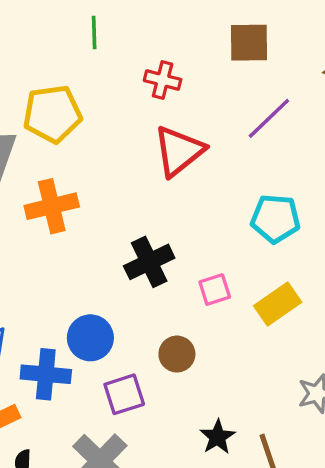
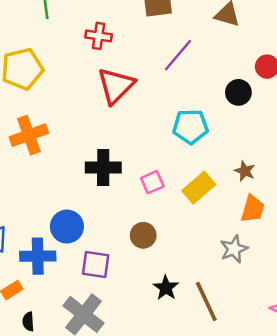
black cross: (149, 262) -> (103, 168), turned 32
brown circle: (177, 354) -> (143, 235), moved
purple square: (124, 394) -> (96, 264), turned 32

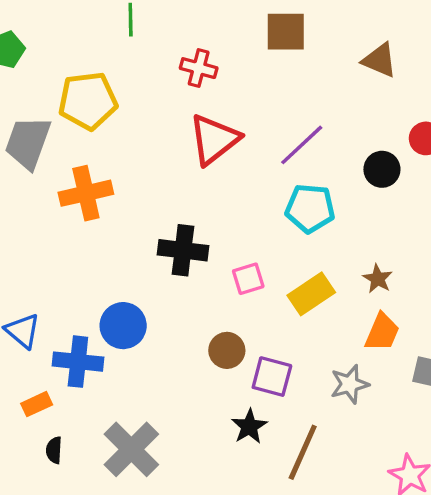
purple line: (178, 55) -> (302, 145), moved
purple square: (96, 264) -> (272, 377), moved
brown line: (206, 302) -> (303, 452), turned 42

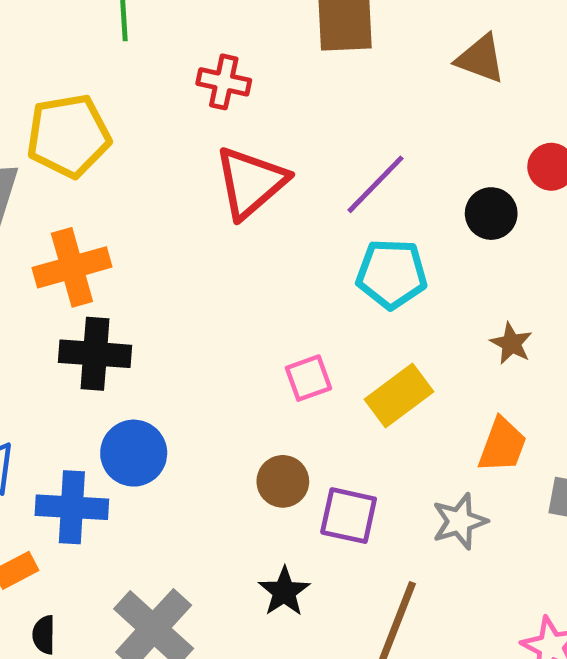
black cross: (183, 250) -> (95, 354), moved
brown star: (378, 279) -> (511, 343), moved
black star: (249, 426) -> (284, 592), moved

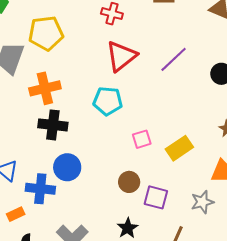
cyan pentagon: (392, 274) -> (108, 101), moved

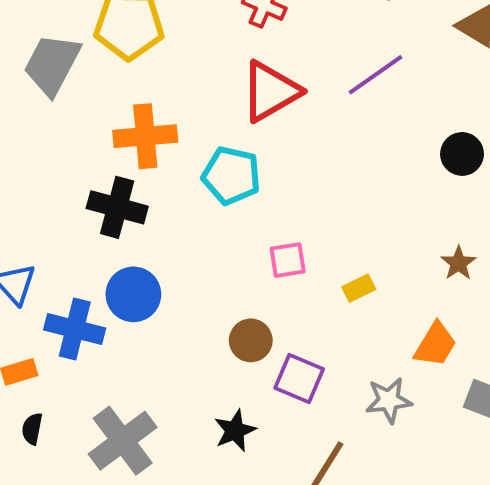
purple line: (174, 59) -> (375, 75), moved
orange cross: (45, 88) -> (145, 136), moved
yellow rectangle: (179, 148) -> (359, 288), size x0.6

